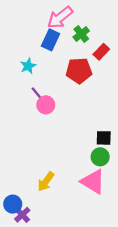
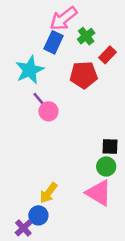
cyan star: (28, 66) -> (30, 70), size x1.6
blue circle: (13, 204) -> (38, 215), moved

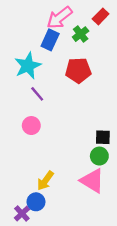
red rectangle: (107, 55) -> (101, 16), moved
pink circle: (48, 111) -> (31, 126), moved

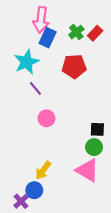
red rectangle: (101, 16) -> (95, 33), moved
pink arrow: (59, 18) -> (41, 20), moved, turned -45
pink circle: (31, 126) -> (46, 118), moved

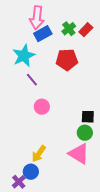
blue rectangle: (48, 38) -> (43, 34), turned 36

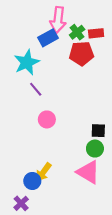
pink arrow: (37, 18) -> (58, 20), moved
red rectangle: (86, 30) -> (96, 33), turned 40
red pentagon: (67, 60) -> (82, 53), moved
blue circle: (31, 172) -> (32, 181), moved

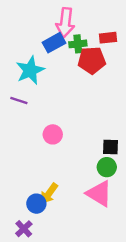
green cross: (77, 32) -> (78, 44), moved, turned 32
purple line: (36, 89) -> (19, 100), moved, turned -32

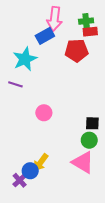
green cross: (78, 44) -> (86, 21), moved
purple cross: (24, 229) -> (20, 180), moved

